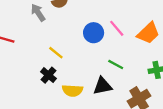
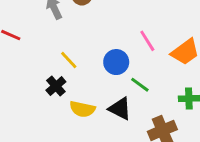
blue circle: (94, 33) -> (116, 62), moved
black triangle: (102, 86) -> (120, 109), turned 30

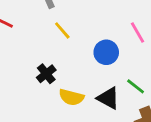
yellow line: (69, 60) -> (62, 30), moved
green line: (140, 85) -> (136, 86), moved

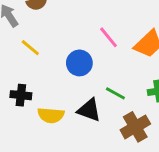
black cross: (46, 74) -> (21, 95), turned -36

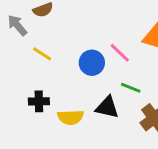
pink line: (108, 37) -> (120, 53), moved

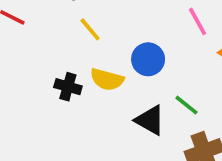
pink line: (120, 53) -> (198, 21), moved
yellow semicircle: (71, 117) -> (107, 79), moved

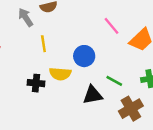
yellow line: (90, 29) -> (43, 44), turned 42
black triangle: (150, 120) -> (93, 95), turned -30

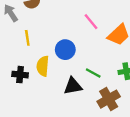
yellow semicircle: (60, 74) -> (43, 66), turned 90

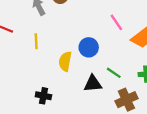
yellow line: (27, 38) -> (36, 41), moved
black cross: (20, 75) -> (43, 96), moved

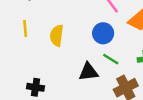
blue circle: (89, 47) -> (103, 33), moved
yellow semicircle: (65, 61) -> (57, 35), moved

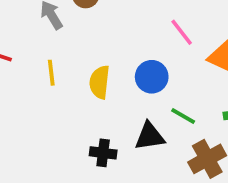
blue circle: (103, 33) -> (152, 77), moved
black cross: (36, 87) -> (103, 153), moved

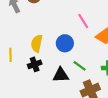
yellow line: (51, 73) -> (10, 55), moved
black cross: (103, 153) -> (35, 64), moved, turned -32

